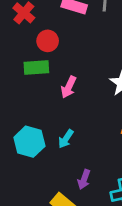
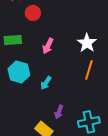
green rectangle: (36, 67) -> (13, 40), moved
cyan hexagon: (29, 142) -> (19, 72), moved

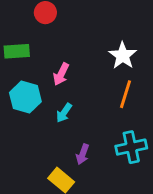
pink arrow: (48, 46) -> (61, 74), moved
cyan cross: (89, 122) -> (131, 147), moved

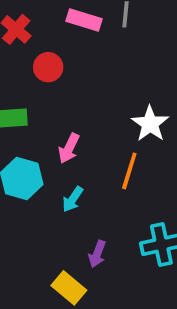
orange line: (126, 94) -> (129, 171), moved

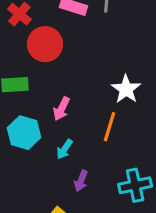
red circle: (48, 67) -> (45, 44), size x1.5
purple arrow: (97, 254) -> (81, 181), moved

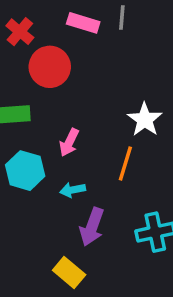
cyan arrow: (65, 149) -> (73, 190), turned 45
purple arrow: (81, 181) -> (92, 227), size x1.5

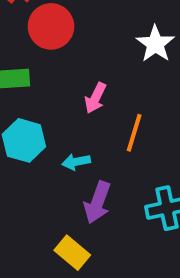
white star: (145, 120) -> (155, 44), moved
pink arrow: (69, 142) -> (95, 98), moved

